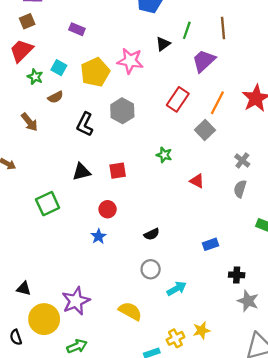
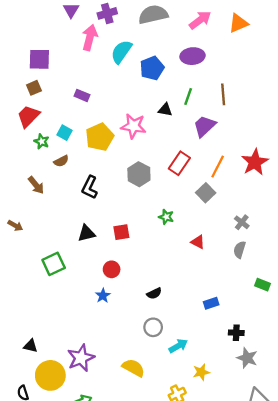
black triangle: (163, 44) -> (165, 110), turned 48
gray hexagon: (122, 111) -> (139, 174), moved
yellow star: (202, 330) -> (201, 372), moved

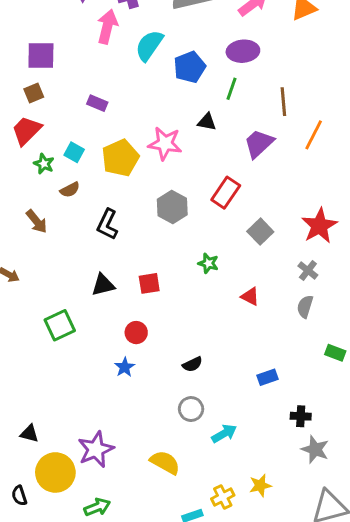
green line: (188, 97) -> (231, 89), moved
red star: (255, 162) -> (319, 226), moved
orange line: (218, 167) -> (314, 135), moved
yellow star: (201, 372) -> (260, 485), moved

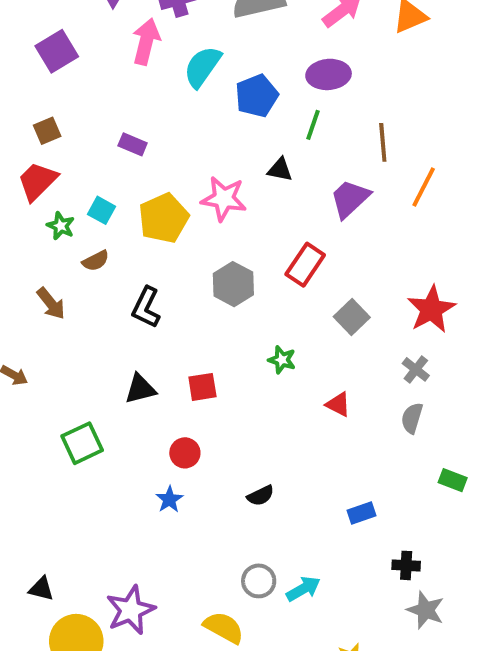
purple square: (41, 56) -> (57, 51), moved, turned -32
gray circle: (191, 409) -> (259, 581), moved

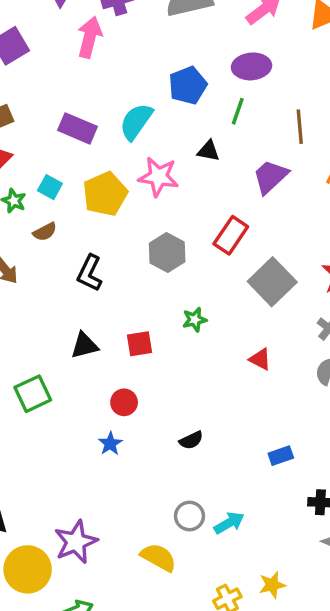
cyan semicircle: (202, 67) -> (136, 122), moved
purple rectangle: (133, 144) -> (78, 128), size x1.5
gray square: (352, 317) -> (272, 282), size x1.5
green star: (282, 360) -> (195, 320), moved, turned -30

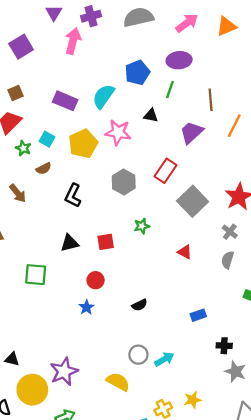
green square: (33, 394) -> (36, 275), turned 30

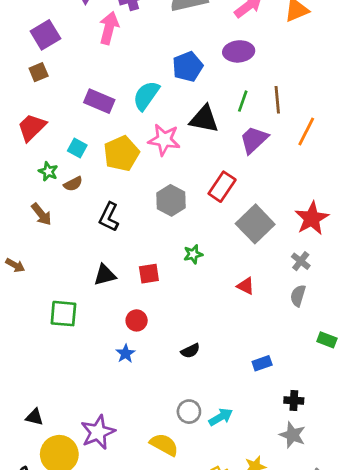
green line: (170, 90) -> (243, 101), moved
brown square: (15, 93) -> (39, 72), moved
black triangle: (151, 115) -> (204, 119), size x1.6
green star: (23, 148) -> (48, 171), moved
gray star: (235, 372) -> (292, 435), moved

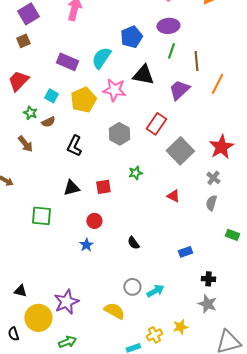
green line: (243, 101) -> (171, 51), moved
black semicircle: (190, 351) -> (133, 243), turned 80

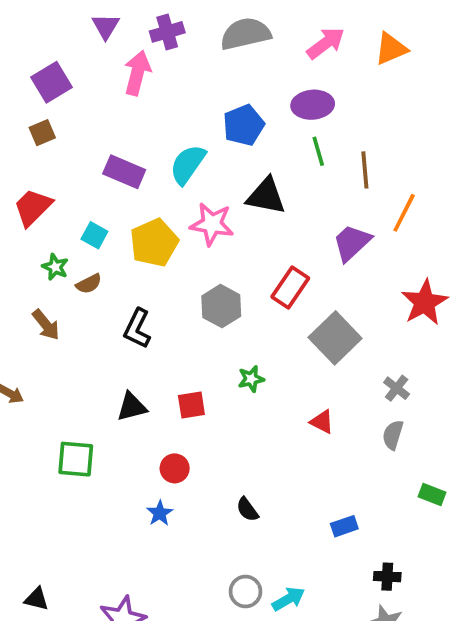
green line: (171, 51) -> (318, 151), turned -35
purple trapezoid: (179, 90) -> (352, 243), moved
red star: (221, 147) -> (425, 302), moved

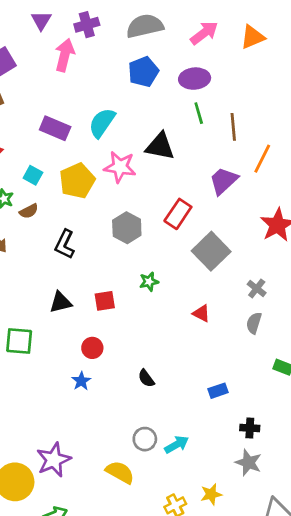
blue pentagon: (244, 125) -> (143, 72), moved

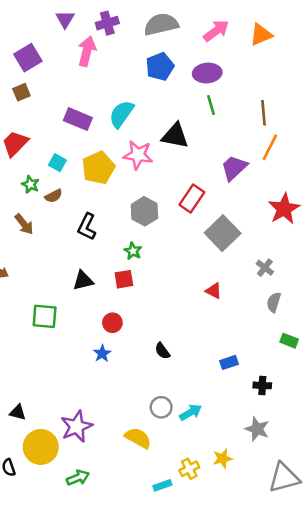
brown line: (233, 127) -> (264, 113), moved
green star: (149, 282) -> (133, 251), moved, turned -30
gray semicircle: (254, 323) -> (274, 302), moved
black cross: (250, 428) -> (262, 385), moved

